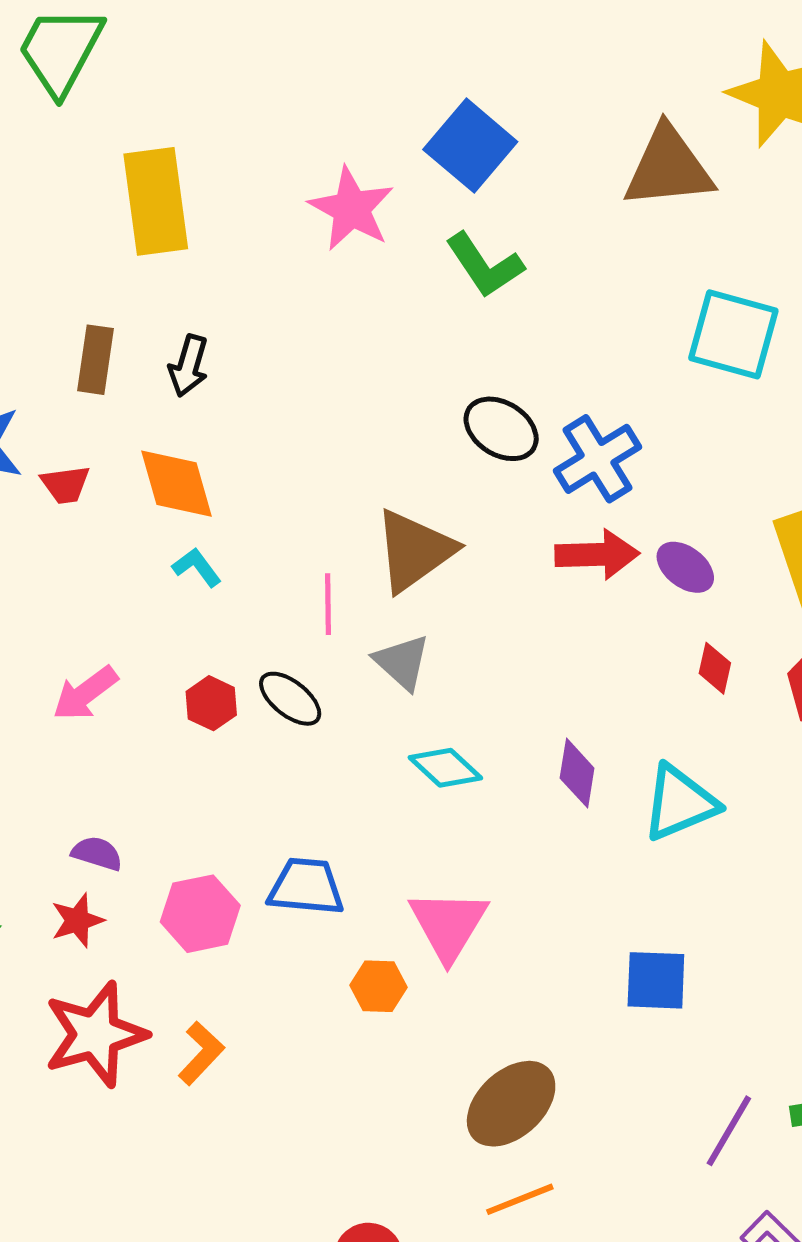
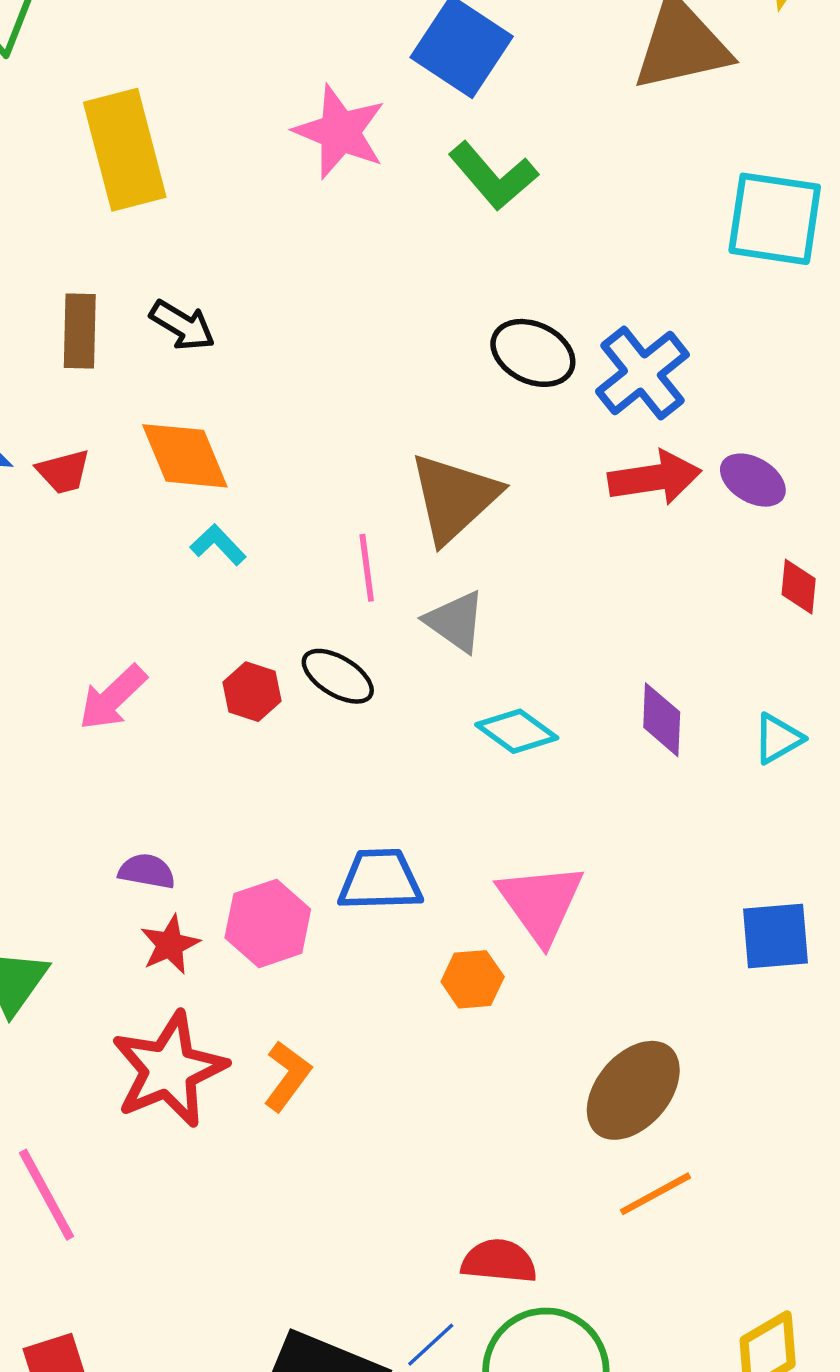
black arrow: (188, 366) -> (182, 325), turned -68
cyan triangle: (680, 803) -> (778, 739), size x0.6
red star: (77, 920) -> (170, 945), moved

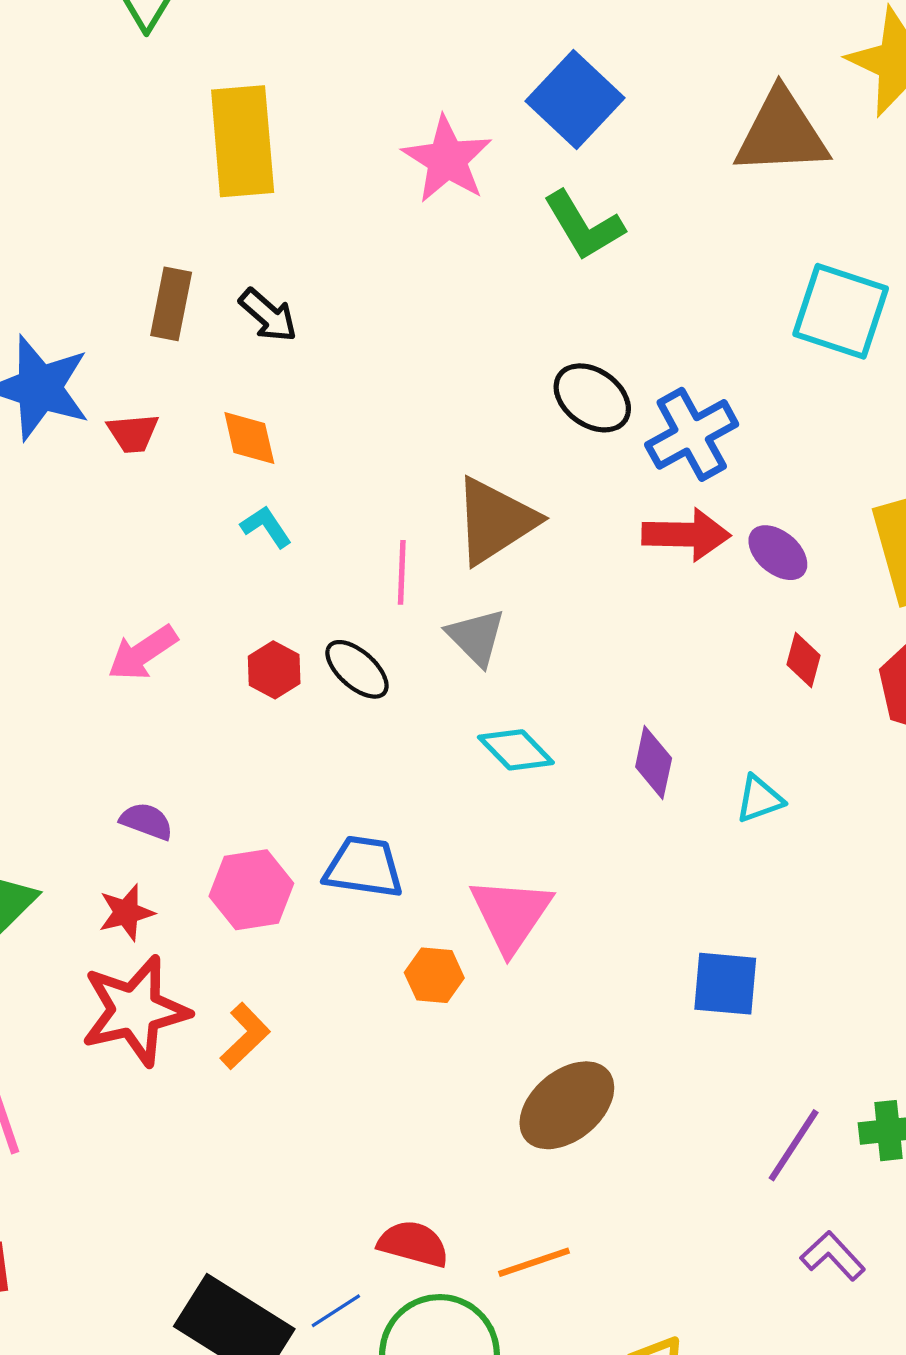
orange diamond: (185, 456) -> (249, 438), size x0.7
red star: (170, 945) -> (126, 912), moved
orange line: (656, 1194) -> (534, 1262), moved

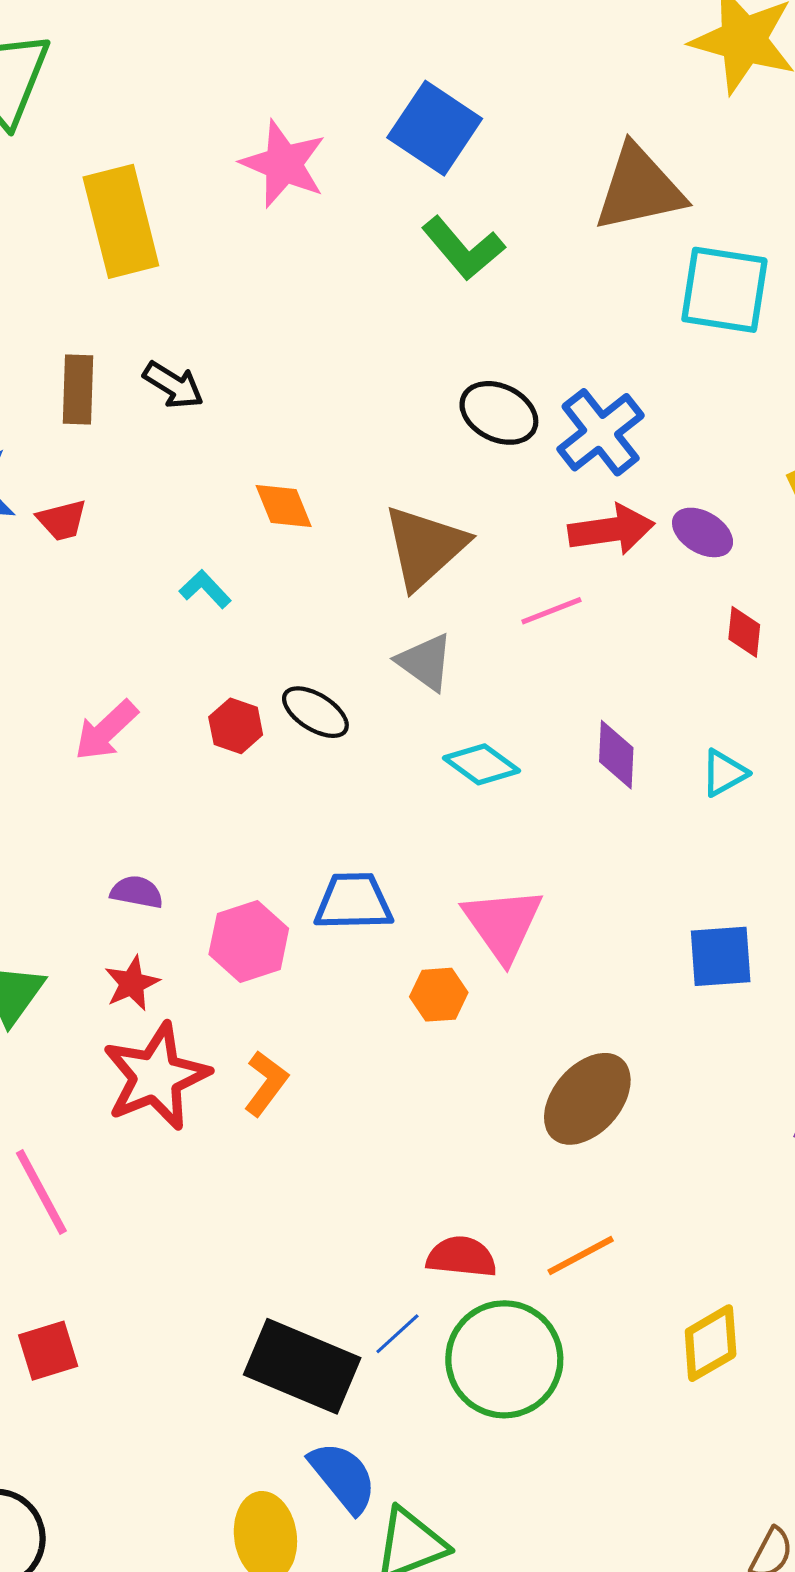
brown triangle: (781, 133) -> (639, 189), moved
pink star: (447, 159) -> (283, 164), moved
orange diamond: (249, 438) -> (284, 506), moved
pink line: (402, 572) -> (551, 611), moved, turned 76

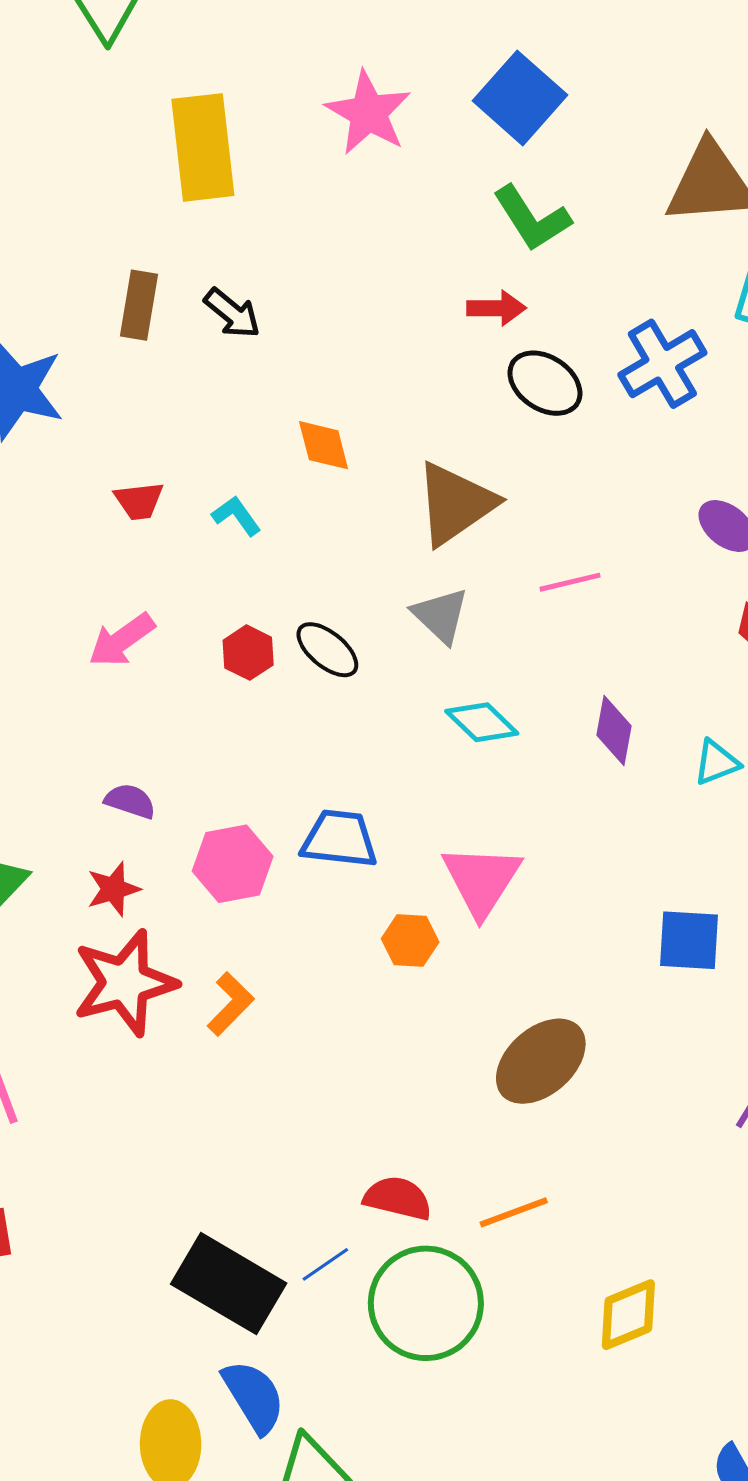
blue cross: (601, 432) -> (662, 364), moved
red trapezoid: (62, 520) -> (139, 501), moved
red arrow: (611, 530) -> (496, 308), moved, size x0.7

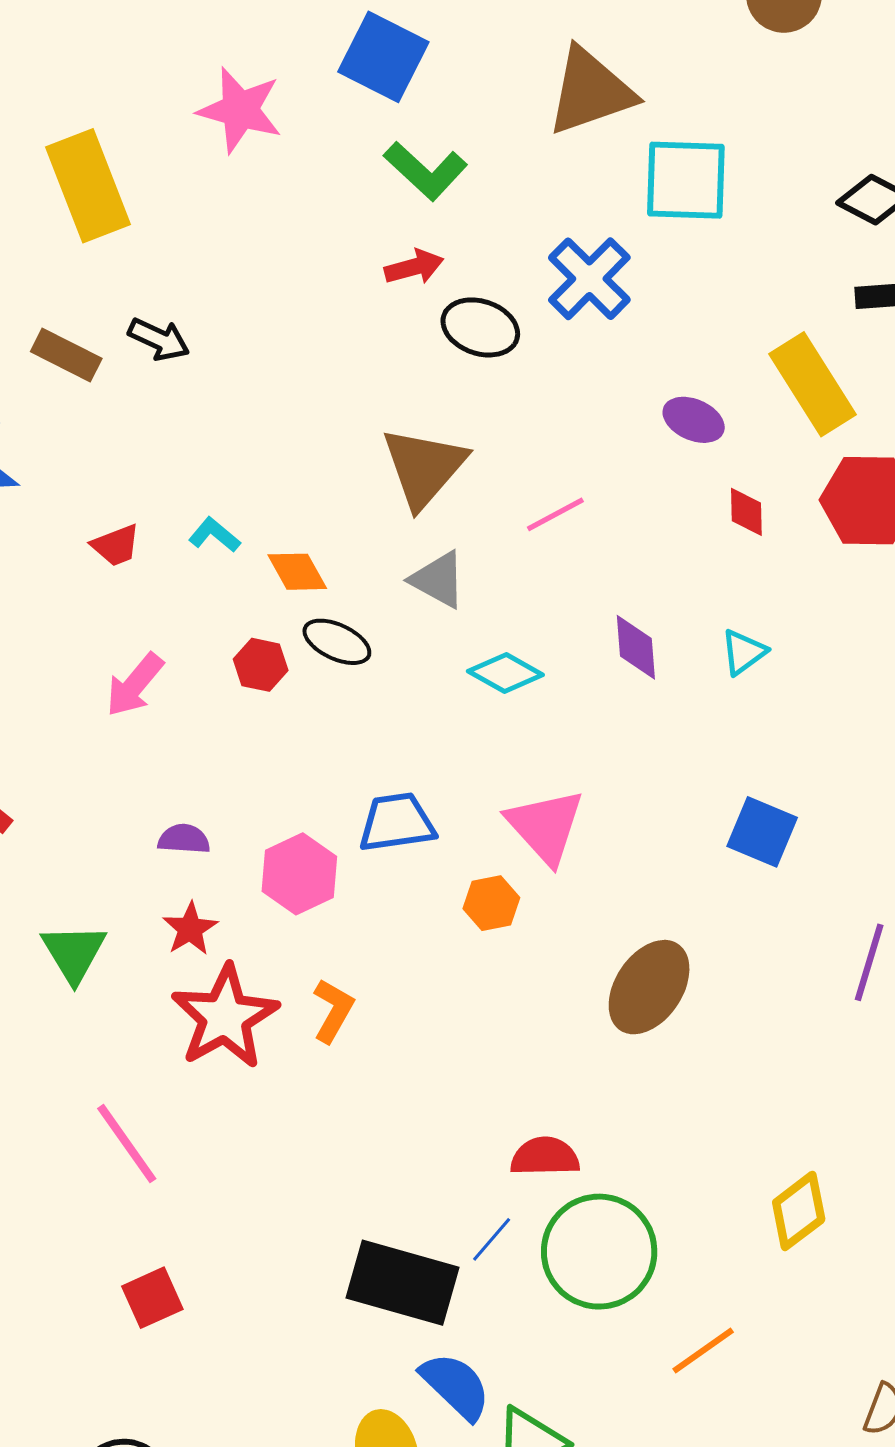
brown rectangle: (139, 305) -> (66, 355), turned -58
orange diamond: (324, 445) -> (297, 572), moved
blue square: (689, 940) -> (762, 832), turned 34
orange line: (514, 1212) -> (703, 1351), moved

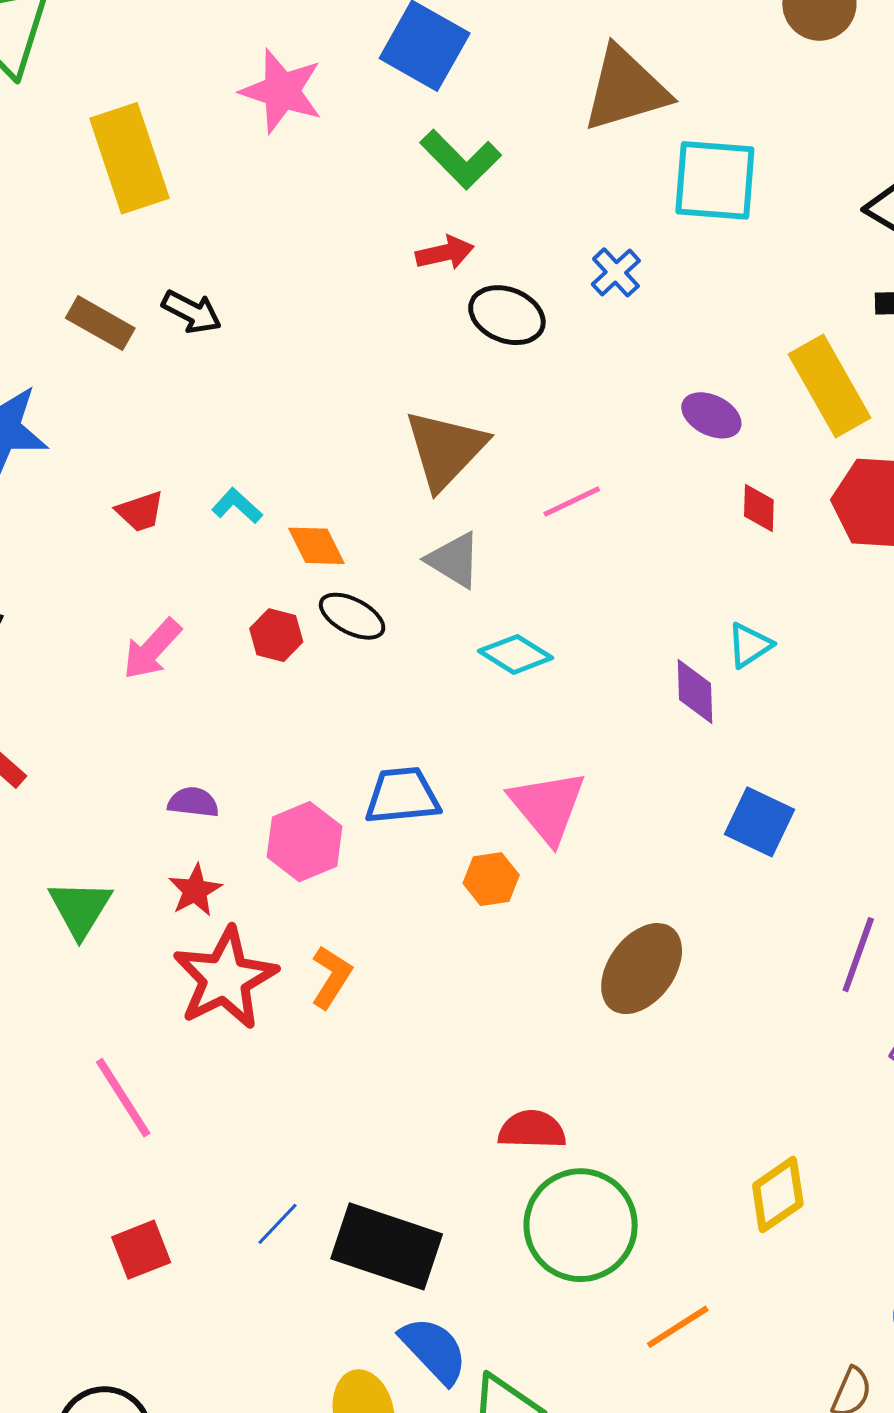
blue cross: (589, 279) -> (616, 272), size x0.6
purple diamond: (636, 647) -> (695, 692), moved
blue line: (492, 1239) -> (278, 1224), moved

